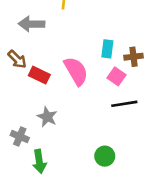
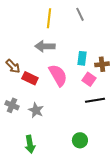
gray arrow: (31, 24) -> (45, 46), moved
gray cross: (20, 136) -> (12, 105), moved

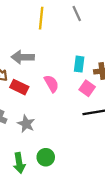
gray arrow: (45, 46) -> (23, 57), moved
pink semicircle: (58, 75) -> (51, 84), size x0.7
green circle: (80, 140) -> (46, 157), moved

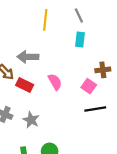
cyan rectangle: (79, 64) -> (80, 39), moved

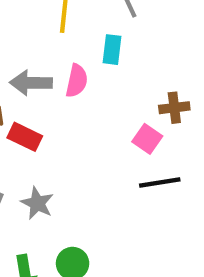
cyan rectangle: (80, 39) -> (112, 50), moved
pink semicircle: (55, 82) -> (77, 81), moved, turned 42

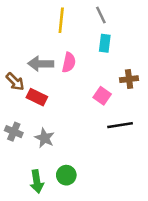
cyan rectangle: (112, 50) -> (105, 43), moved
pink square: (147, 139) -> (102, 96), moved

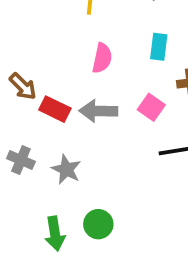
cyan rectangle: (105, 43) -> (159, 47), moved
gray arrow: (41, 64) -> (98, 111), moved

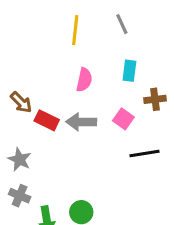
gray cross: (21, 160) -> (20, 196), moved
gray star: (66, 169) -> (20, 159), moved

